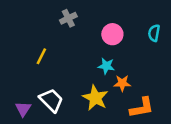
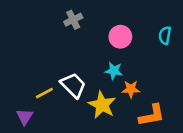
yellow line: (41, 56) -> (44, 93), moved, turned 35
white trapezoid: (51, 100) -> (73, 85), moved

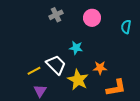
pink circle: (120, 37) -> (92, 18), moved
cyan star: (114, 71) -> (76, 48), moved
purple triangle: (25, 117) -> (40, 91), moved

